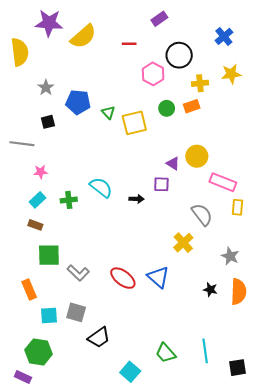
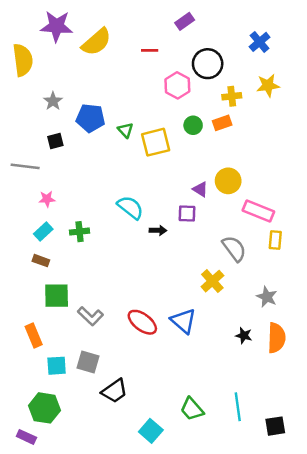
cyan semicircle: (101, 187) -> (130, 207), moved

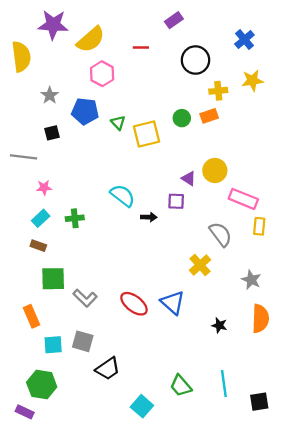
pink hexagon: (177, 85) -> (102, 74), moved
black star: (244, 335) -> (219, 325), moved

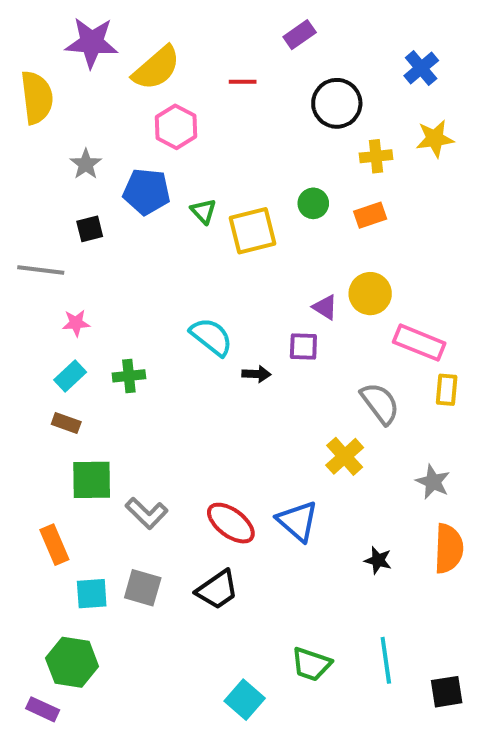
orange rectangle: (209, 116) -> (370, 215), moved
black trapezoid: (108, 369) -> (217, 590), moved
green trapezoid: (181, 386) -> (311, 664), turned -30

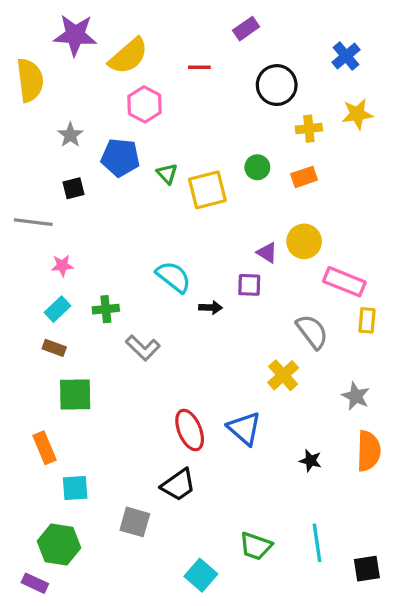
gray L-shape: (147, 513) -> (143, 348), moved
red ellipse: (231, 523) -> (190, 430), turned 30
gray square: (143, 588) -> (135, 522), moved

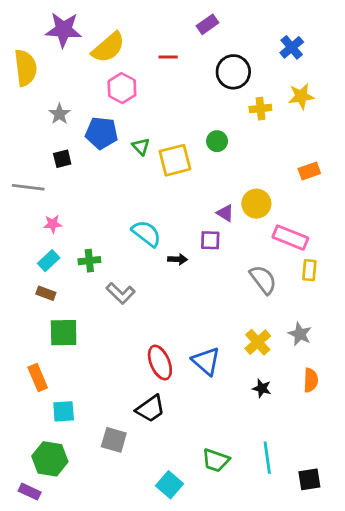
orange rectangle: (304, 177) -> (309, 171), moved
yellow cross: (283, 375) -> (258, 342), moved
orange semicircle: (369, 451) -> (311, 380), size x0.7

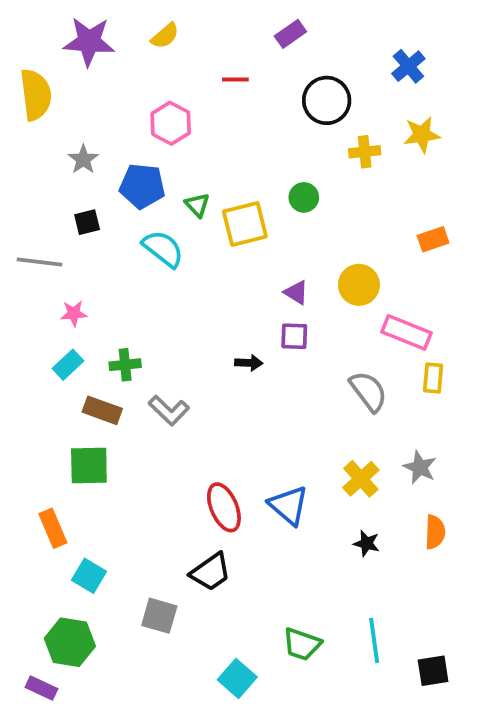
yellow semicircle: (108, 47) -> (165, 36), moved, size x0.6
purple triangle: (225, 213) -> (296, 292), moved
cyan semicircle: (146, 233) -> (163, 249), moved
brown rectangle: (46, 293) -> (102, 410), moved, size x1.4
cyan square: (64, 411) -> (89, 576), turned 35

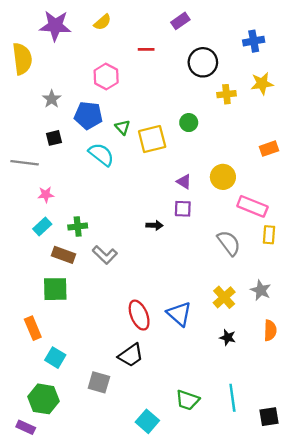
blue cross: (408, 66) -> (254, 41), turned 30

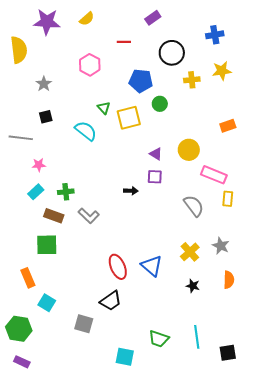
blue pentagon: (88, 115) -> (141, 81), moved
green hexagon: (43, 399) -> (19, 329), moved
cyan square: (147, 421) -> (125, 357), turned -30

